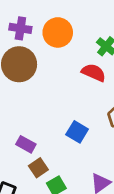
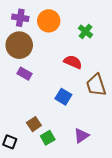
red semicircle: (94, 73) -> (73, 62), moved
purple rectangle: (26, 144) -> (24, 74), moved

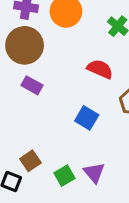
brown square: (34, 124) -> (30, 161), moved
purple triangle: (81, 136) -> (94, 173), moved, turned -35

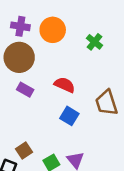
red semicircle: (100, 69) -> (65, 85), moved

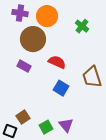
brown circle: (19, 57) -> (33, 39), moved

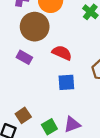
blue square: (61, 88) -> (66, 82), turned -35
purple triangle: (66, 125) -> (72, 124), turned 49

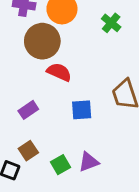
red semicircle: (62, 53) -> (59, 72), moved
purple rectangle: (24, 57) -> (28, 110), moved, turned -63

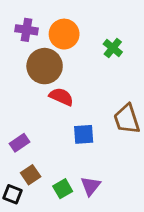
purple rectangle: (28, 110) -> (19, 143), moved
purple triangle: (89, 162) -> (91, 186), turned -30

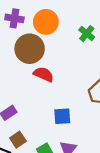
blue square: (84, 134) -> (62, 116), moved

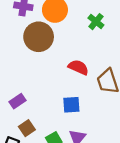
red semicircle: (44, 74) -> (78, 67), moved

